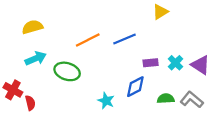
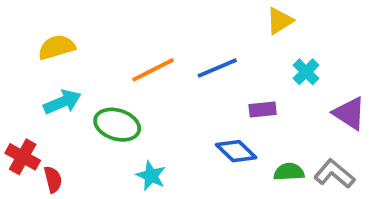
cyan cross: (175, 63) -> (306, 72), moved
blue diamond: (135, 87) -> (236, 151), turned 70
cyan star: (106, 101) -> (151, 176), moved

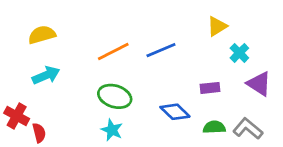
yellow triangle: (280, 21) -> (217, 26), moved
cyan cross: (306, 72) -> (239, 53), moved
purple rectangle: (263, 110) -> (210, 88), moved
green ellipse: (117, 125) -> (115, 96), moved

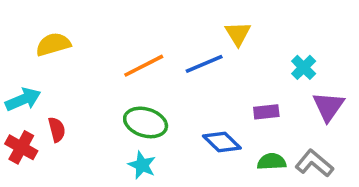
yellow triangle: (217, 26) -> (238, 34), moved, turned -30
cyan arrow: (46, 75) -> (23, 99), moved
purple triangle: (259, 84) -> (328, 106), turned 32
red semicircle: (39, 133) -> (57, 130), moved

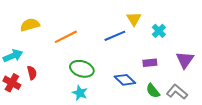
orange line: (144, 66) -> (66, 37), moved
cyan cross: (304, 67) -> (159, 31), moved
green semicircle: (272, 162) -> (153, 91), turned -126

